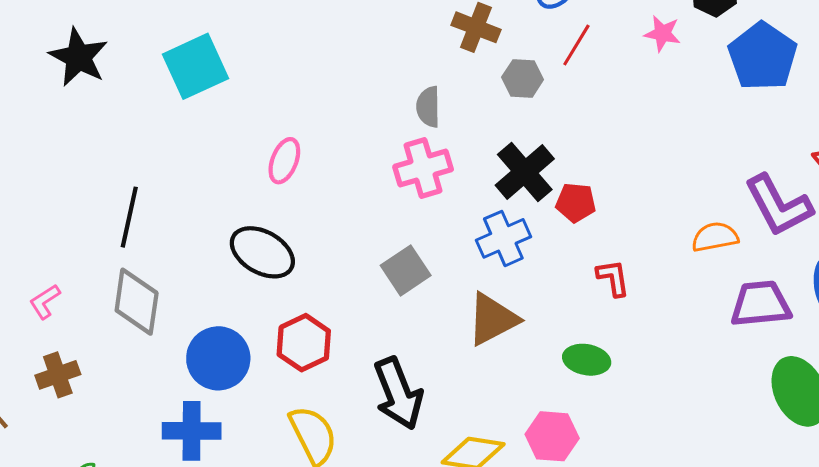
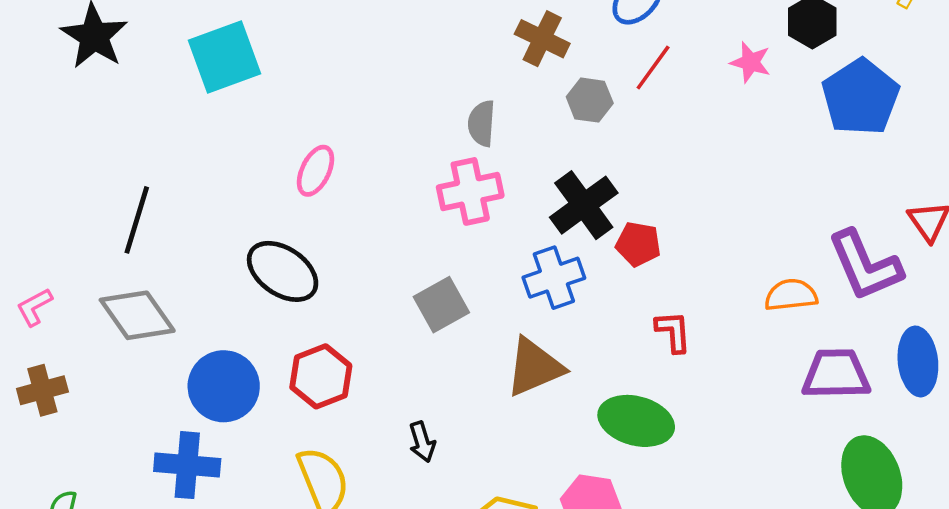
gray diamond: (137, 302) -> (137, 315), turned -48
green ellipse: (587, 360) -> (636, 421), size x1.4
black arrow: (398, 393) -> (422, 442), size x0.5

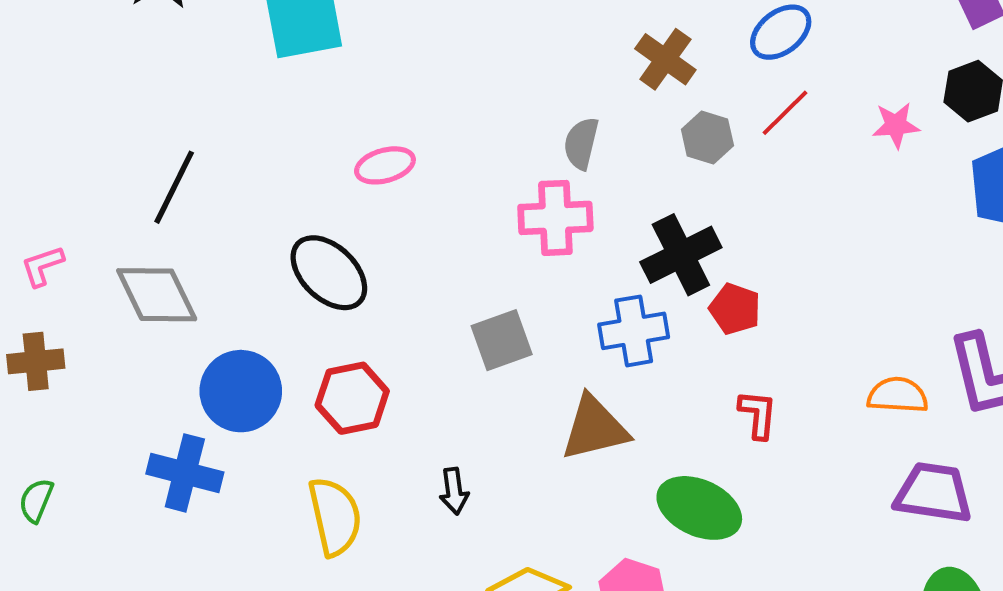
pink star: (750, 62) -> (896, 125), turned -30
pink ellipse: (316, 171) -> (385, 165), turned 39

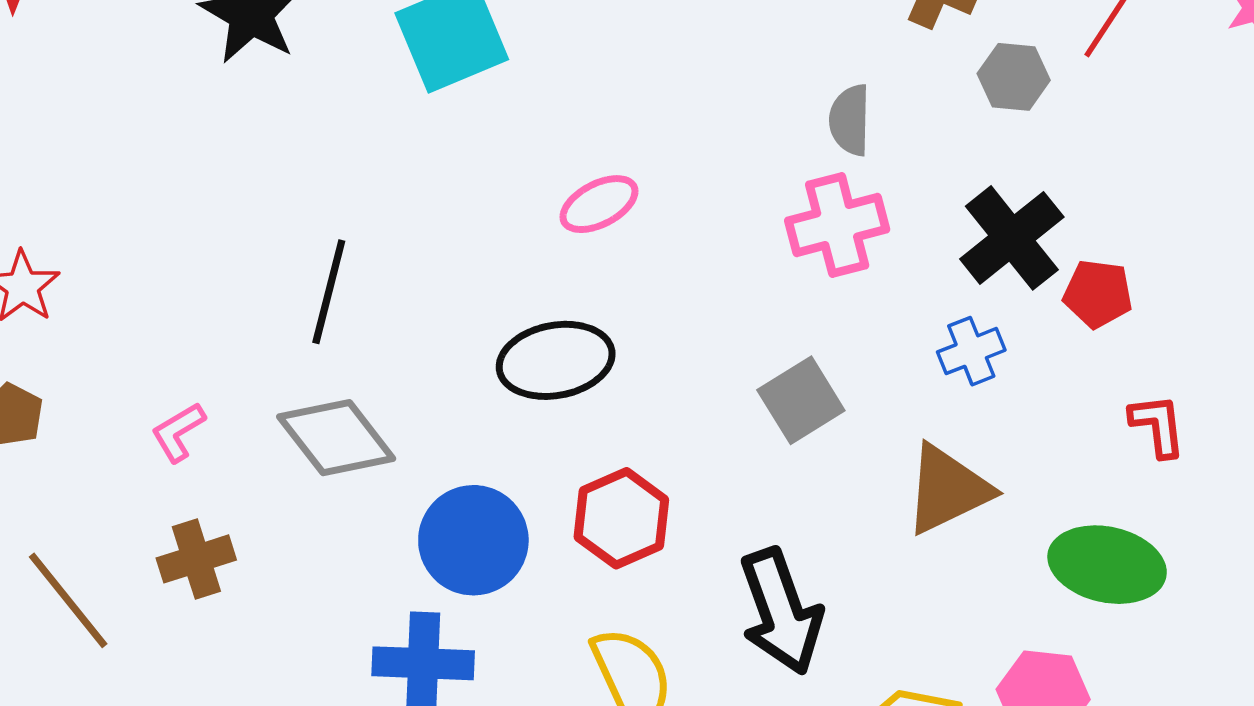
black ellipse: (329, 273) -> (556, 360), turned -42
blue cross: (634, 331) -> (971, 351), size x0.7
black arrow: (454, 491) -> (781, 611), size x2.0

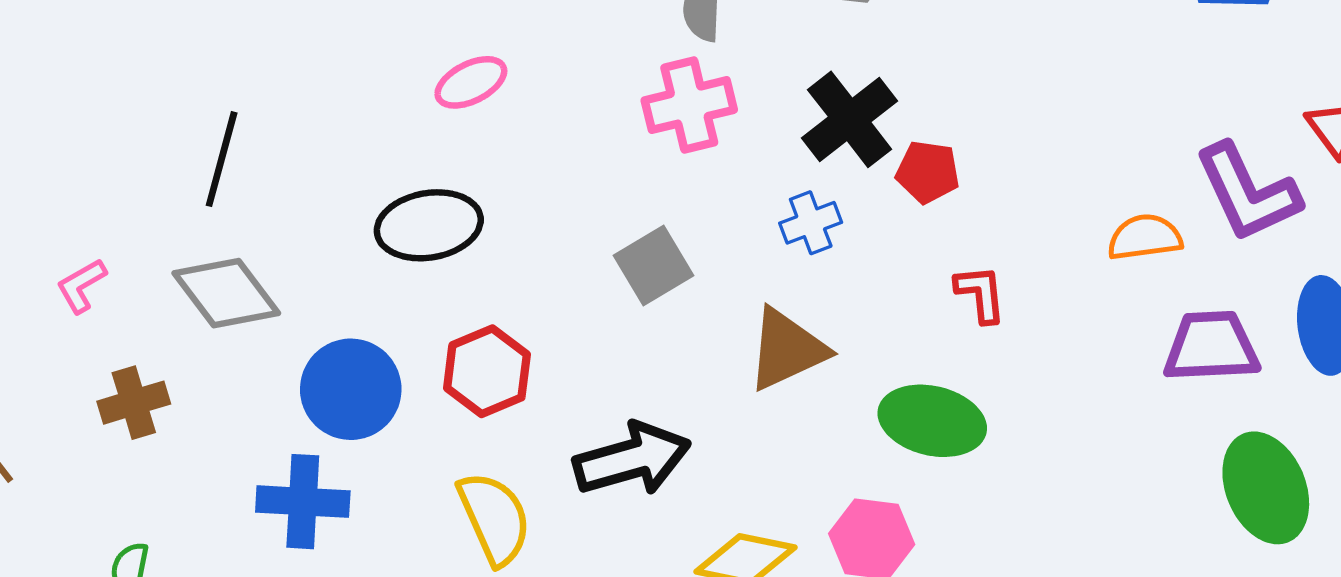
brown cross: (196, 559) -> (134, 403), moved
black arrow: (781, 611) -> (632, 459), turned -87

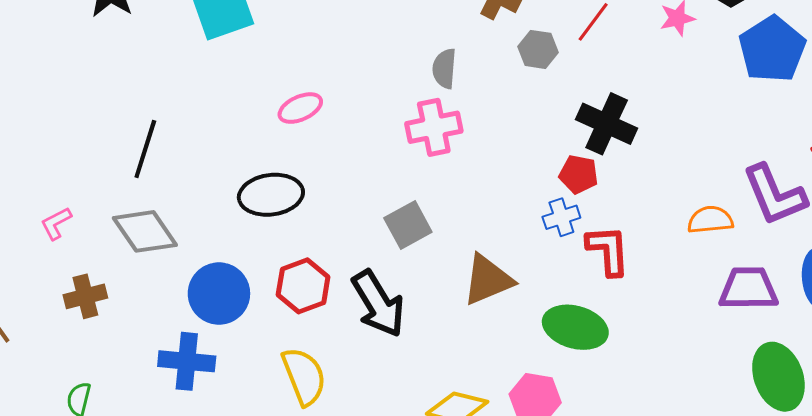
black cross: (850, 119) -> (607, 124), moved, turned -30
blue cross: (811, 223) -> (561, 217), moved
red L-shape: (981, 294) -> (608, 250), size x1.4
black arrow: (632, 459) -> (378, 304), moved, turned 72

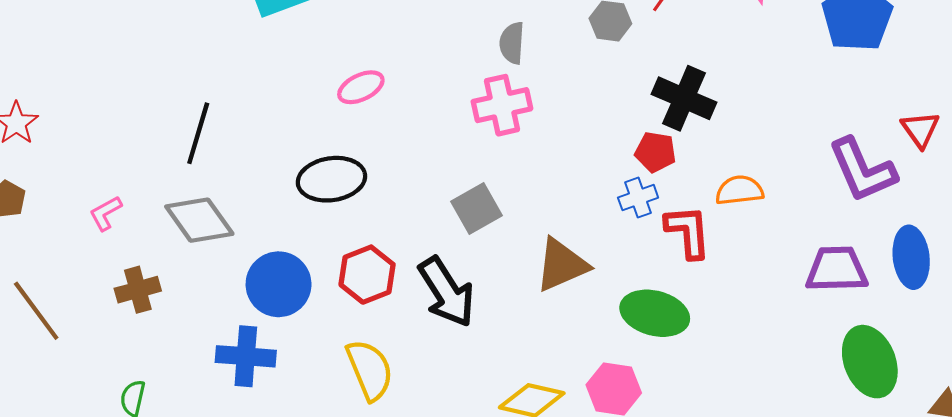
orange semicircle: (710, 220) -> (739, 190), moved

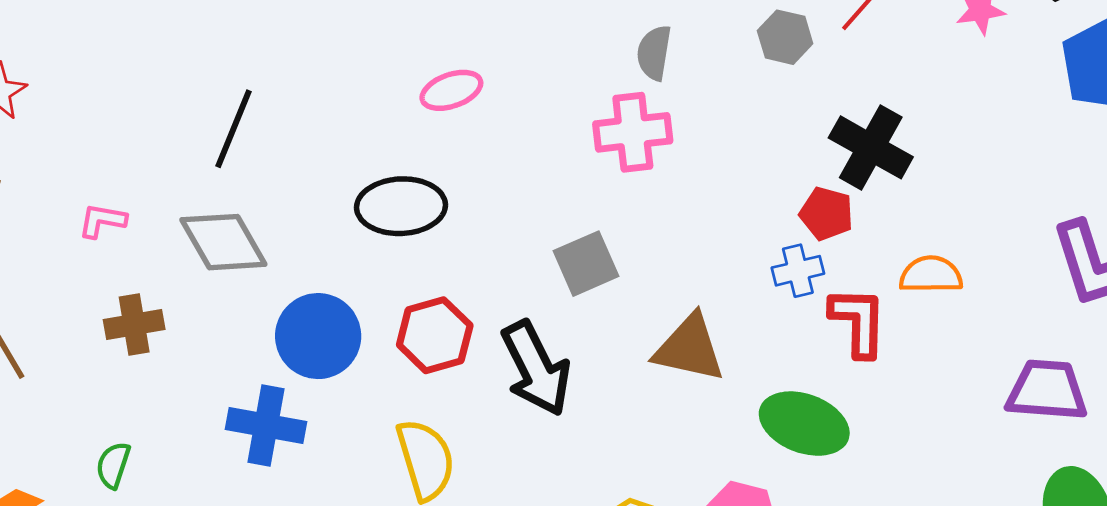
pink L-shape: (106, 213) -> (102, 221), turned 33
brown triangle: (562, 265) -> (689, 348), turned 30

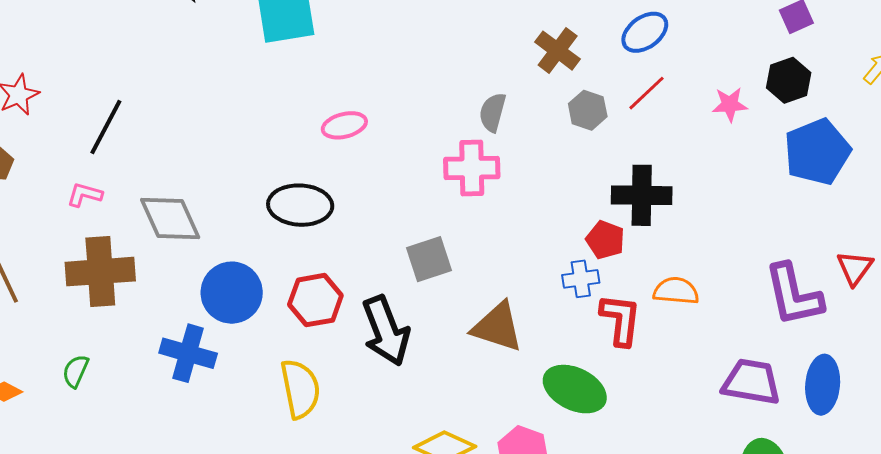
black line: (234, 129) -> (106, 127), moved
black cross: (871, 147) -> (642, 195), turned -34
brown cross: (134, 324) -> (100, 272), size x1.6

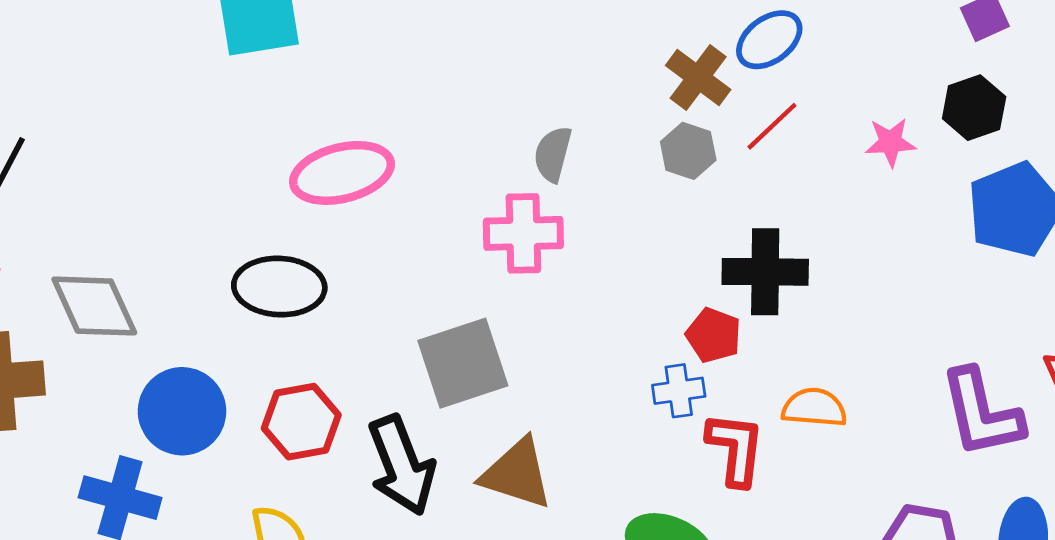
brown cross: (558, 51) -> (698, 78), moved
pink ellipse: (344, 125) -> (342, 173), size x1.6
gray square: (429, 259) -> (463, 363), size x1.4
brown triangle: (497, 327) -> (517, 474), moved

